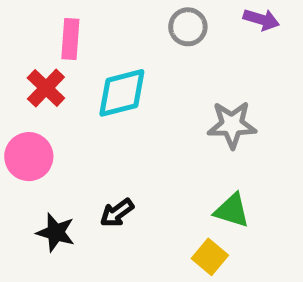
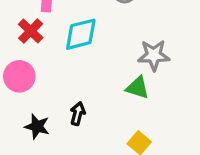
green triangle: (232, 210) -> (138, 88), moved
black arrow: (117, 213) -> (78, 114), turned 140

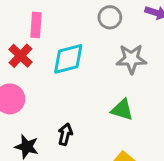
gray star: (154, 55) -> (131, 59), moved

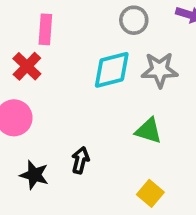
cyan diamond: (68, 59) -> (112, 70), moved

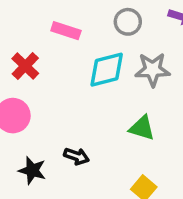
pink rectangle: (45, 29) -> (66, 31), moved, turned -76
black arrow: (80, 160) -> (77, 156), turned 95

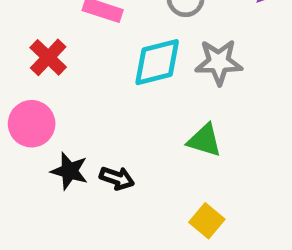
black star: (32, 170) -> (69, 171), moved

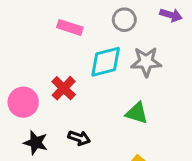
red cross: (48, 57) -> (64, 88), moved
black star: (69, 171) -> (36, 143), moved

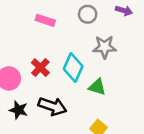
cyan diamond: (106, 62) -> (73, 68), moved, turned -52
black arrow: (79, 138) -> (52, 106), size x1.6

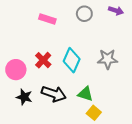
gray star: (105, 47) -> (108, 59), moved
green triangle: (97, 87) -> (85, 94), moved

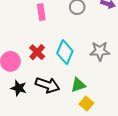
pink rectangle: (47, 19) -> (41, 12), turned 63
green triangle: (85, 94) -> (78, 85), turned -35

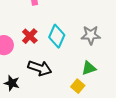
green triangle: (78, 85) -> (89, 68), moved
black star: (19, 88) -> (12, 83), moved

